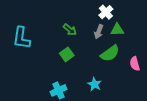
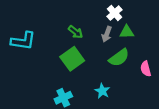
cyan L-shape: (21, 38) -> (23, 41), turned -90
green square: (67, 54) -> (72, 59), size x1.5

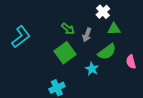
gray arrow: (107, 34) -> (87, 35), moved
cyan L-shape: (23, 41) -> (21, 37), turned -45
cyan star: (102, 91) -> (92, 69), moved

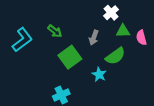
green arrow: (68, 29) -> (55, 31), moved
pink semicircle: (131, 62) -> (141, 38), moved

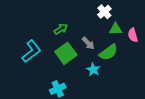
green arrow: (55, 31) -> (61, 29), moved, turned -72
gray arrow: (94, 38) -> (88, 43), moved, turned -64
cyan L-shape: (22, 40) -> (31, 51), moved

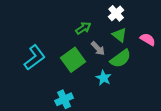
green arrow: (61, 29) -> (83, 28), moved
green triangle: (116, 29) -> (119, 35), moved, turned 40
pink semicircle: (133, 35) -> (148, 39), turned 136

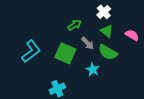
green semicircle: (121, 59) -> (108, 52), turned 66
green square: (73, 60) -> (65, 53), turned -30

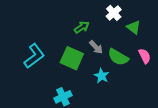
green triangle: (107, 31) -> (134, 27), moved
pink semicircle: (132, 35) -> (145, 56), moved, turned 32

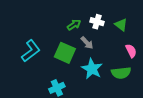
white cross: (114, 13) -> (97, 22), moved, turned -32
green semicircle: (118, 57) -> (121, 73), moved, turned -36
cyan star: (102, 76) -> (92, 69), size x1.5

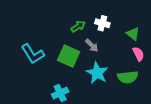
green triangle: (121, 25) -> (133, 34), moved
cyan L-shape: (31, 51) -> (33, 54), turned 95

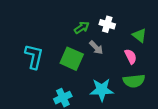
cyan L-shape: (33, 54) -> (34, 56), turned -135
pink semicircle: (138, 54) -> (131, 56), moved
cyan star: (97, 73) -> (102, 90), moved, turned -30

